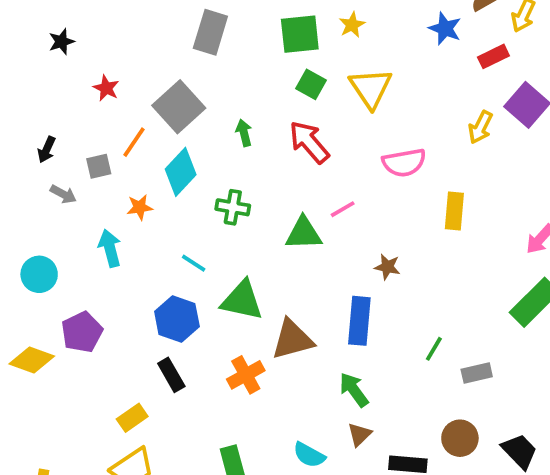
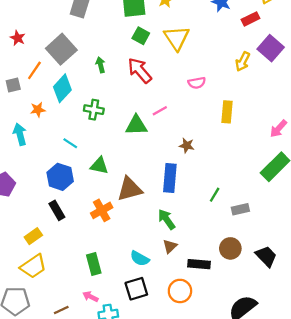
pink semicircle: (404, 163) -> (197, 83), size x0.7
green triangle: (242, 300) -> (99, 166), size x0.7

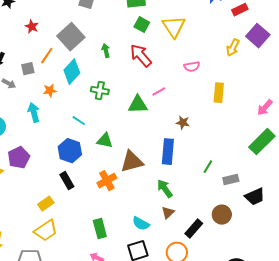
black trapezoid: (266, 256) -> (255, 197), moved, turned 110
black rectangle: (199, 264) -> (194, 229), turned -54

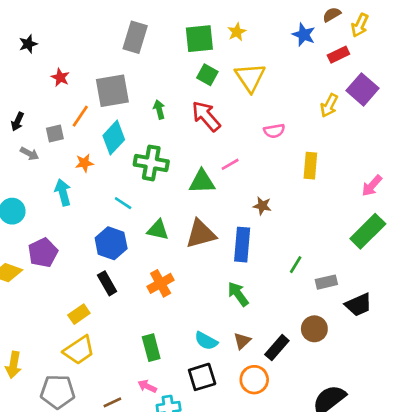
gray square: (71, 37) -> (112, 91), turned 32
green cross: (100, 91) -> (151, 163), size x1.4
brown triangle: (132, 162) -> (201, 234), moved
brown triangle: (168, 213) -> (242, 341), moved

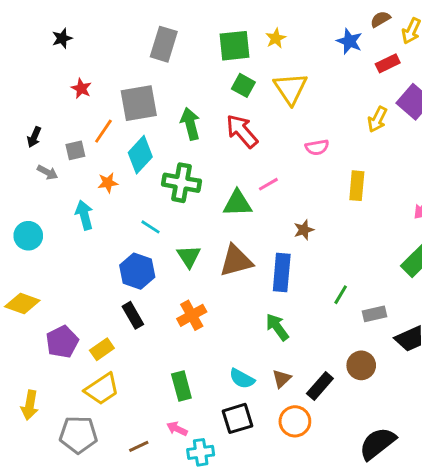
black star: (28, 44) -> (62, 38), moved
green arrow: (159, 109) -> (190, 124), size x1.5
brown star: (262, 206) -> (304, 230), turned -30
green triangle: (158, 230) -> (189, 256), turned 45
purple pentagon: (43, 253) -> (62, 342), moved

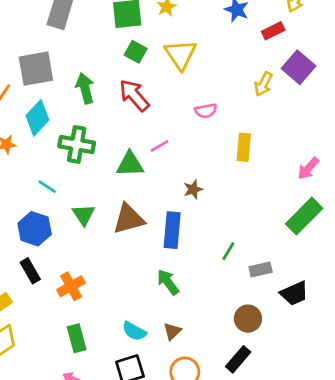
orange cross: (192, 315) -> (71, 286), moved
black rectangle: (320, 386) -> (238, 359), moved

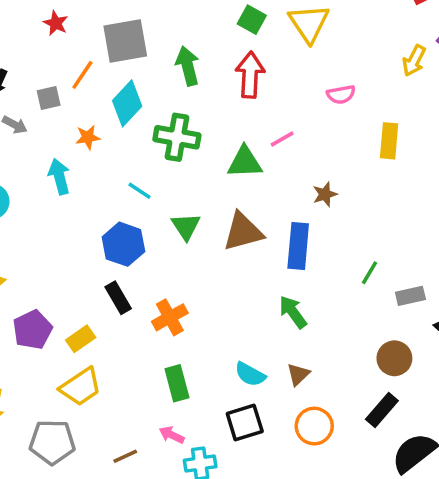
red arrow: (134, 95) -> (250, 75), turned 44

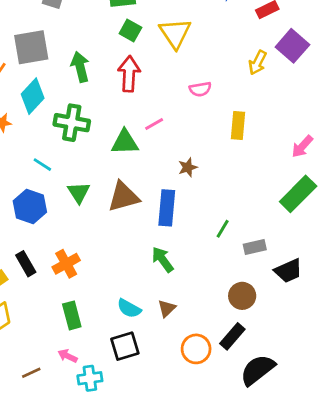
black rectangle: (118, 298) -> (26, 264), moved
orange circle: (314, 426) -> (196, 349), moved

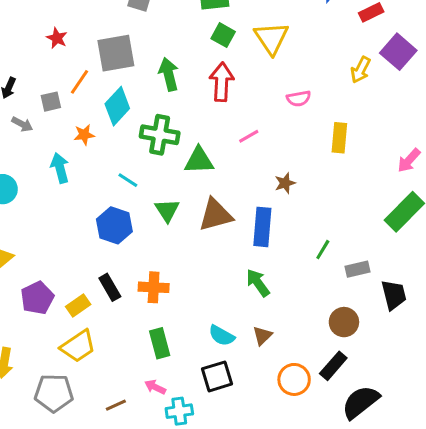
green triangle: (125, 142) -> (199, 160), moved
orange cross: (66, 264) -> (154, 287), turned 32
black trapezoid: (288, 271) -> (394, 295), turned -80

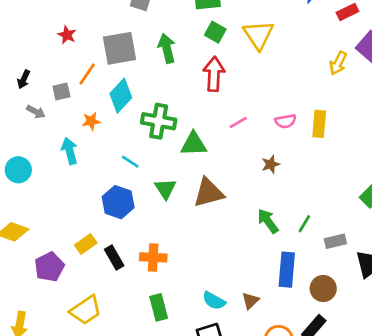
green arrow: (169, 74) -> (167, 48), moved
pink semicircle: (299, 98) -> (285, 121), moved
blue rectangle: (262, 227) -> (287, 270), moved
green arrow: (258, 283) -> (268, 221), moved
yellow rectangle: (78, 305) -> (86, 244), moved

